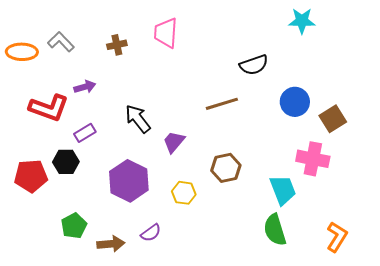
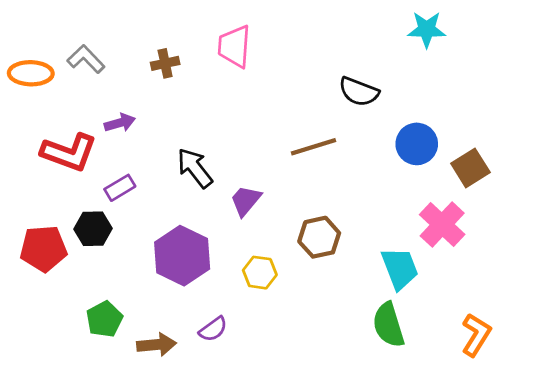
black semicircle: (254, 65) -> (359, 92), turned 40
pink cross: (313, 159) -> (442, 225), turned 32

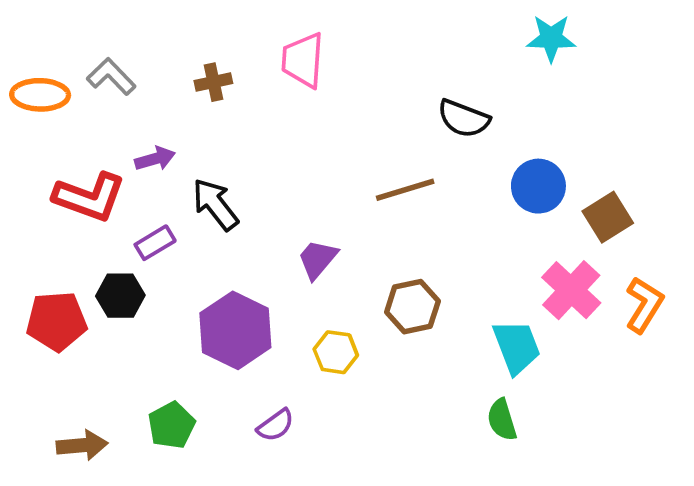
black arrow: (195, 168) -> (215, 204), moved
green pentagon: (104, 319) -> (171, 425), moved
green semicircle: (388, 325) -> (502, 420), size x0.7
orange L-shape: (476, 335) -> (644, 305), moved
brown arrow: (157, 345) -> (82, 445), moved

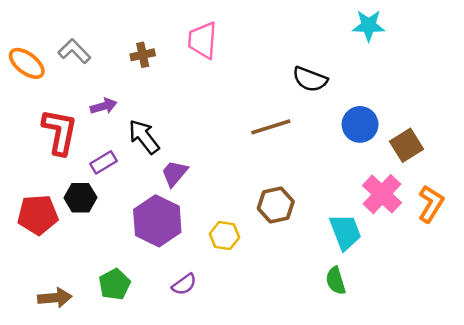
orange ellipse: (40, 95) -> (27, 63), turned 36
red L-shape: (89, 197) -> (60, 132), turned -99
purple trapezoid: (318, 259) -> (174, 173), moved

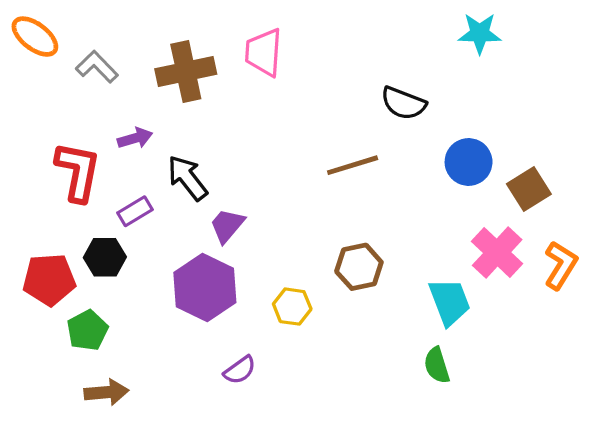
brown cross: (143, 55) -> (186, 71), size x1.8
orange ellipse: (27, 63) -> (35, 37), moved
green pentagon: (115, 284) -> (87, 330), moved
brown arrow: (55, 298) -> (106, 392), moved

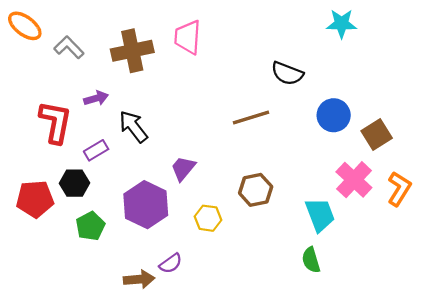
purple trapezoid: (227, 226) -> (183, 168), moved
green pentagon: (87, 330) -> (90, 226), moved
brown arrow: (106, 392) -> (139, 279), moved

